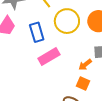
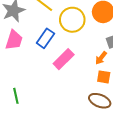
blue rectangle: (37, 32) -> (45, 38), turned 66

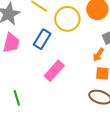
pink rectangle: (64, 59) -> (54, 71), moved

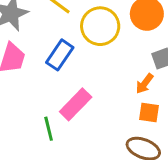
green line: (17, 98) -> (49, 129), moved

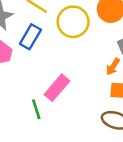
blue rectangle: (60, 55) -> (30, 37), moved

